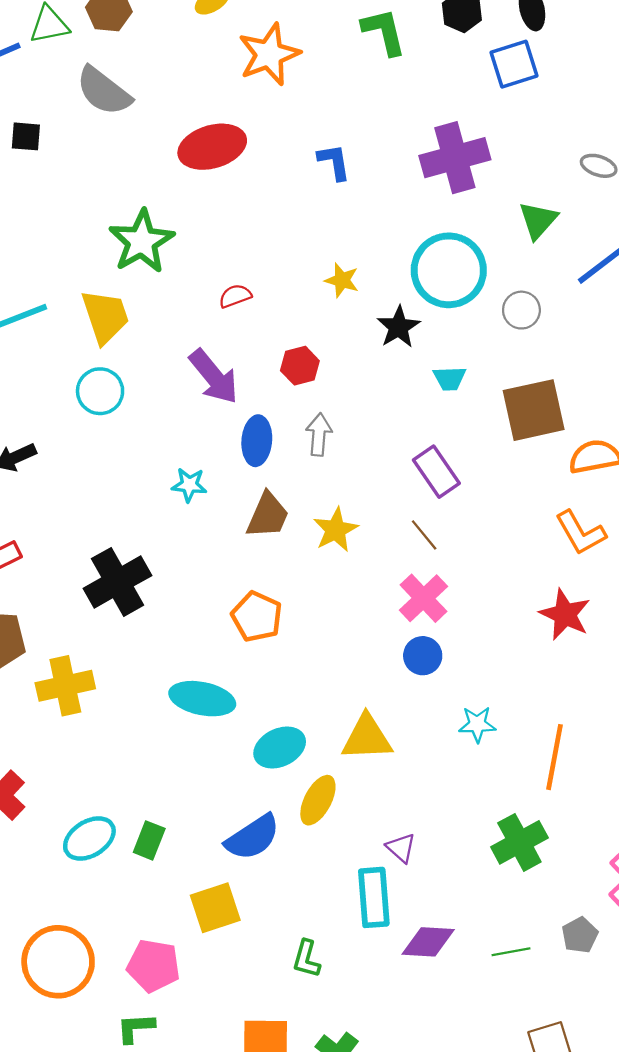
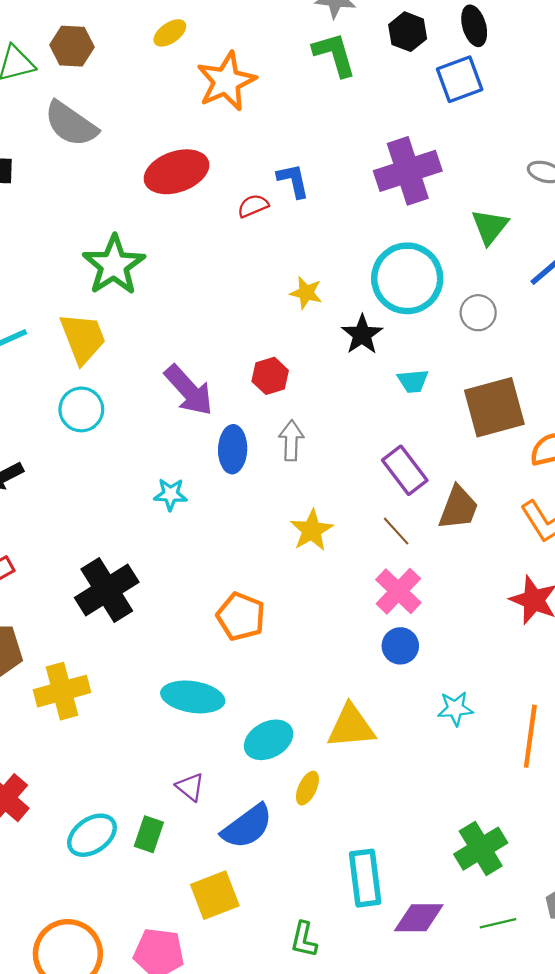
red semicircle: (235, 296) -> (253, 206), moved
brown trapezoid: (268, 515) -> (458, 508), moved
yellow ellipse: (318, 800) -> (307, 788), size x0.7
green cross: (519, 842) -> (481, 849), moved
purple triangle: (401, 848) -> (190, 787), moved

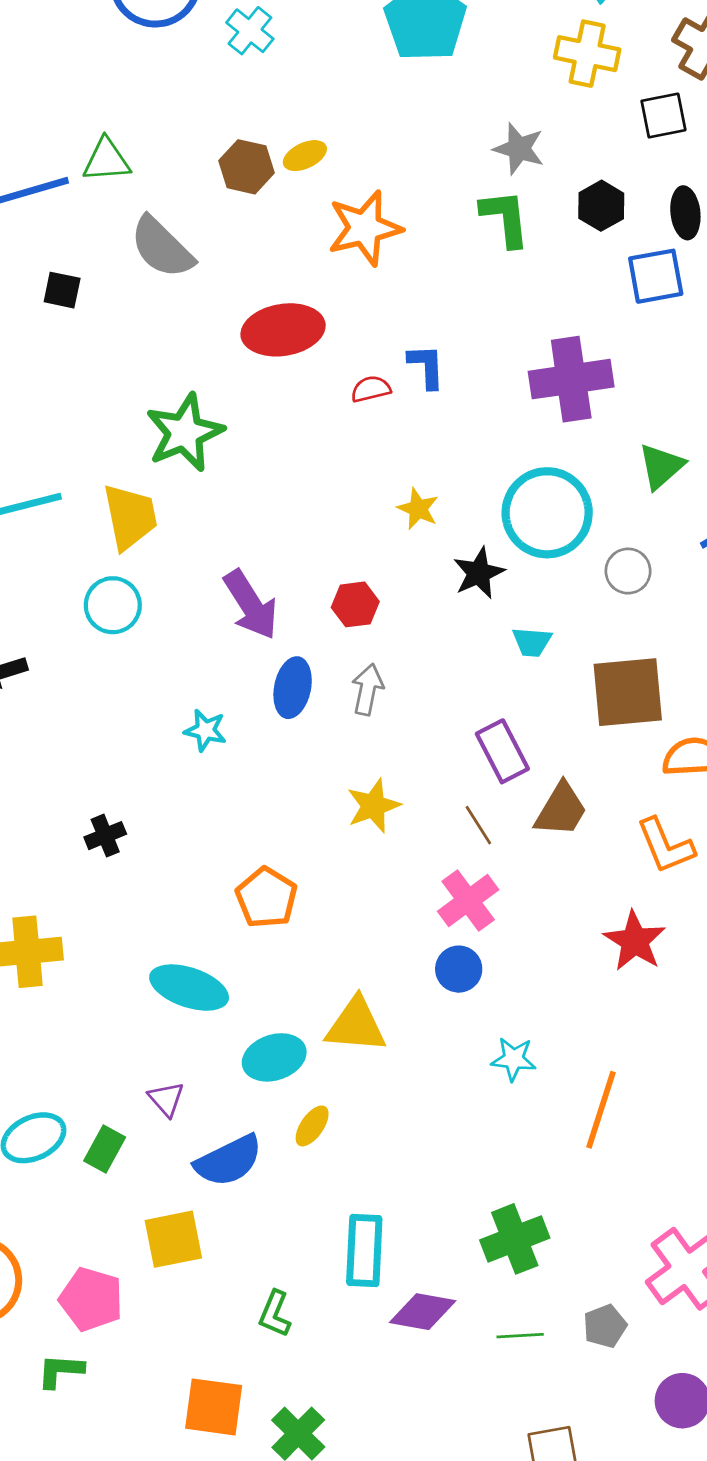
brown hexagon: (72, 46) -> (246, 167), moved
black cross: (107, 590) -> (105, 836), size x0.5
yellow triangle: (351, 726) -> (356, 1025), moved

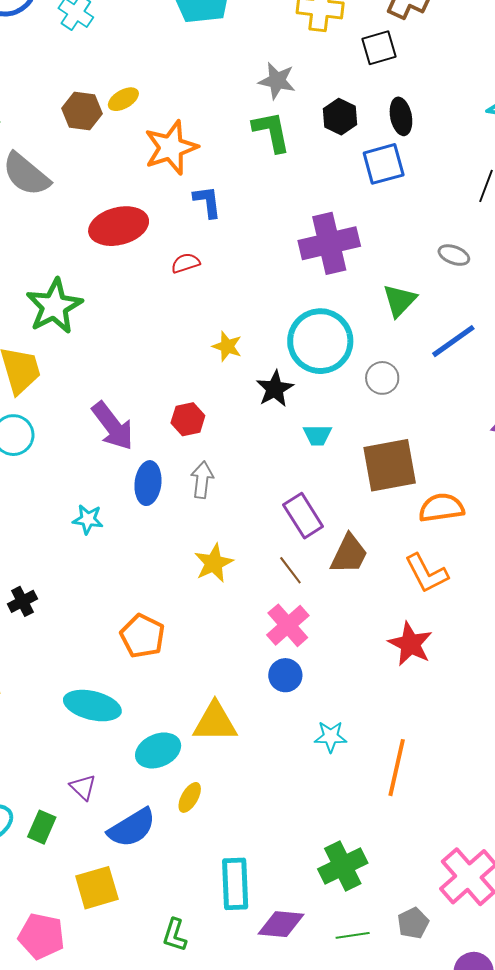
blue L-shape: (426, 366) -> (207, 202), moved

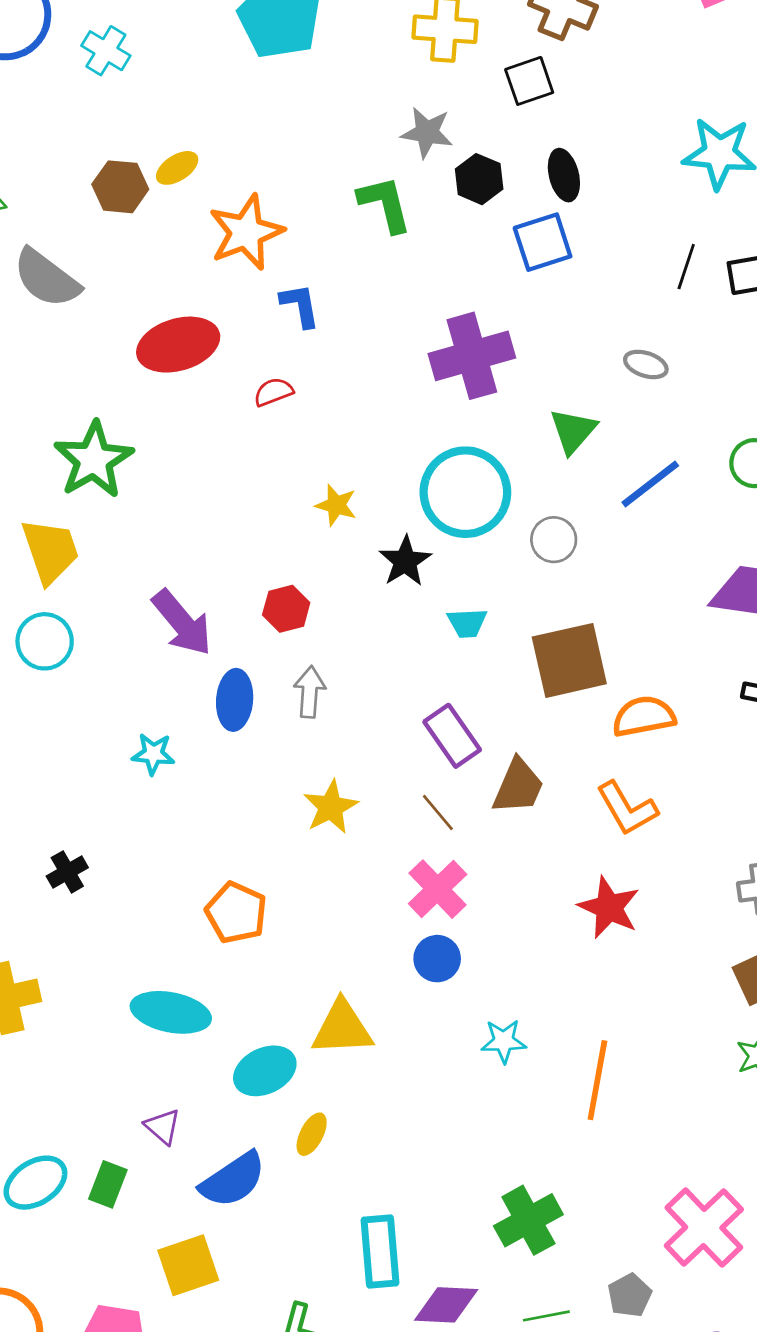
gray star: (277, 81) -> (427, 132), moved

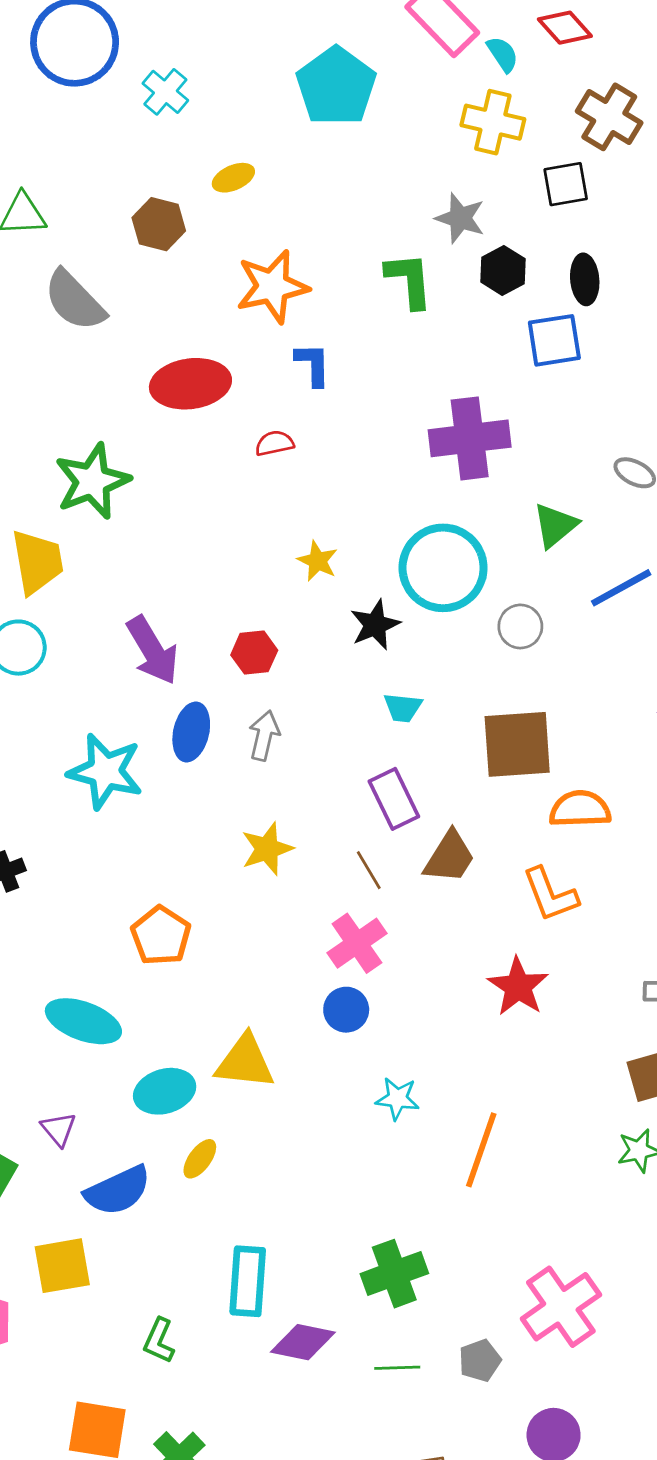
yellow ellipse: (177, 168) -> (233, 178), moved
cyan trapezoid: (467, 623) -> (403, 708), moved
cyan star: (153, 754) -> (105, 771), size x1.8

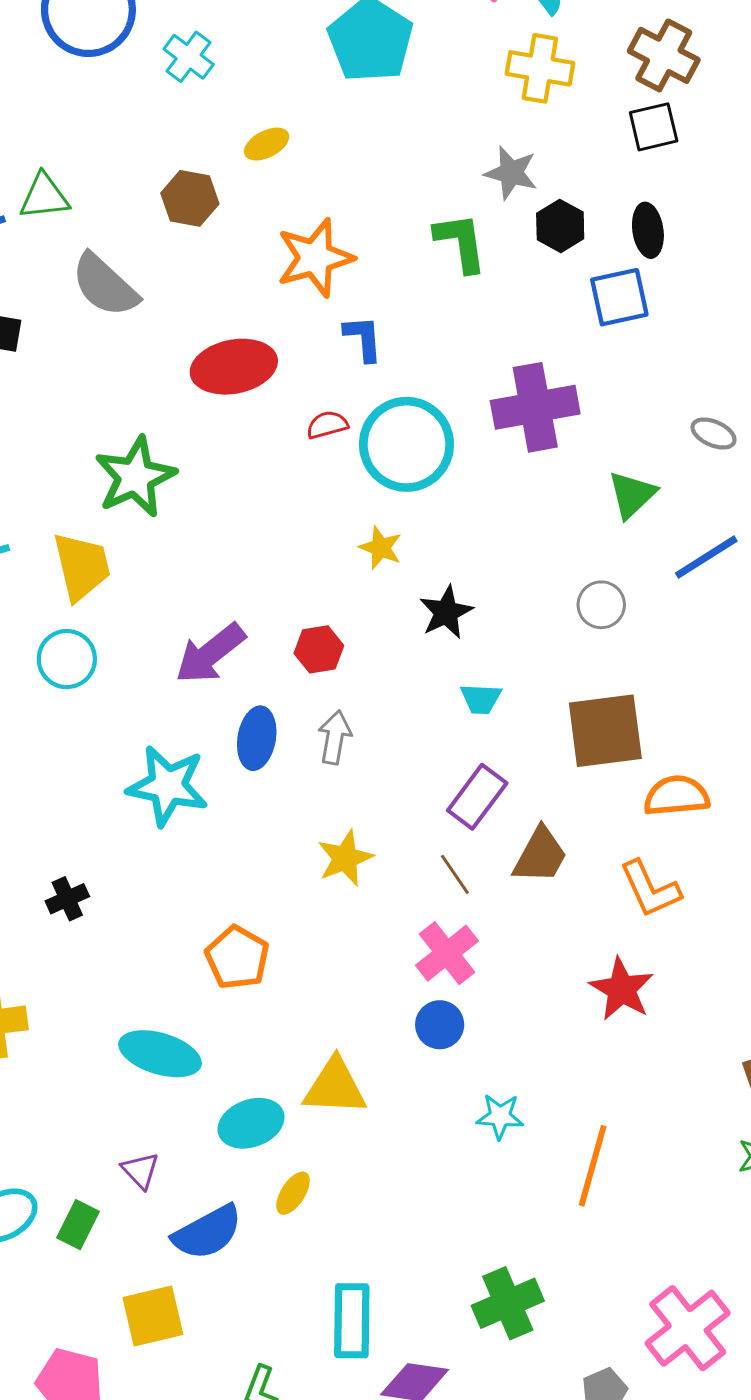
black square: (566, 184) -> (654, 127), moved
cyan circle: (443, 568) -> (406, 444), moved
purple arrow: (153, 650) -> (210, 654), turned 86
purple rectangle: (394, 799) -> (477, 797), turned 66

